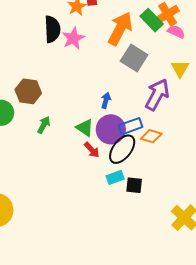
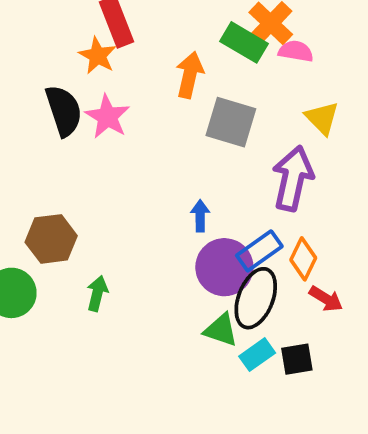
orange arrow: (120, 29) -> (190, 75), size x0.7
green triangle: (85, 128) -> (221, 330), moved
orange diamond: (151, 136) -> (303, 259), turned -65
red arrow: (92, 150) -> (326, 299), moved

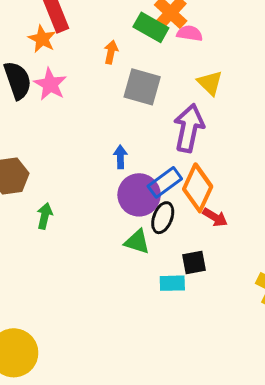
orange arrow: (190, 75) -> (111, 52), size x0.7
orange diamond: (303, 259) -> (198, 188), size x1.5
black ellipse: (256, 298) -> (163, 218), size x0.7
cyan rectangle: (257, 355) -> (172, 283), moved, turned 35

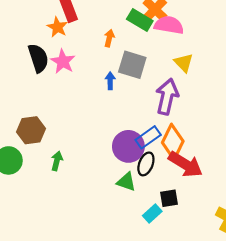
pink semicircle: (190, 33) -> (169, 25), size x1.5
blue arrow: (120, 157) -> (110, 81), moved
red arrow: (215, 217) -> (185, 164), size x1.8
cyan rectangle: (172, 283) -> (152, 214), turned -42

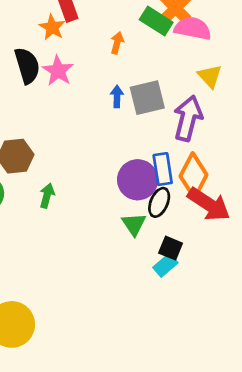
gray square: (132, 65) -> (147, 98), moved, turned -32
blue rectangle: (148, 137) -> (163, 169), turned -65
green triangle: (126, 182) -> (134, 224), turned 36
black square: (169, 198) -> (171, 248), moved, turned 30

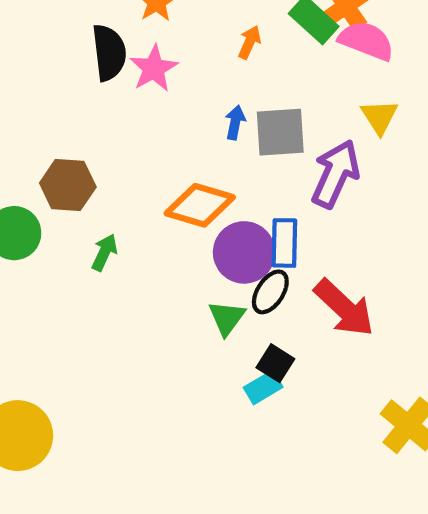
orange diamond: (194, 176) -> (200, 205), moved, turned 69

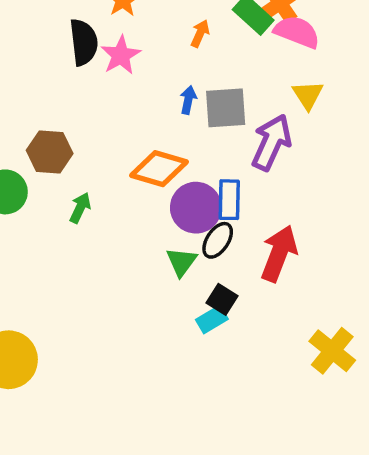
red arrow: (344, 308) -> (279, 253), turned -112

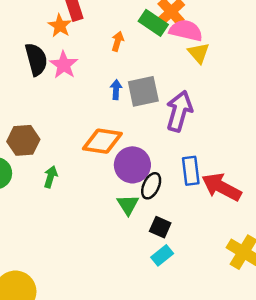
yellow triangle: (308, 95) -> (199, 53), moved
blue rectangle: (229, 200) -> (191, 171), moved
red arrow: (279, 253) -> (222, 187), moved, turned -75
cyan rectangle: (212, 319) -> (162, 255), moved

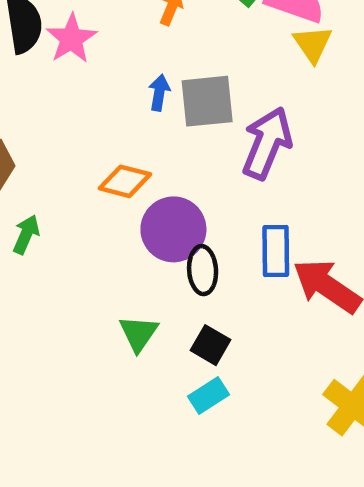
orange diamond: (102, 141) -> (125, 181), size x0.7
black ellipse: (151, 186) -> (203, 270), turned -35
green triangle: (128, 205) -> (139, 333), moved

